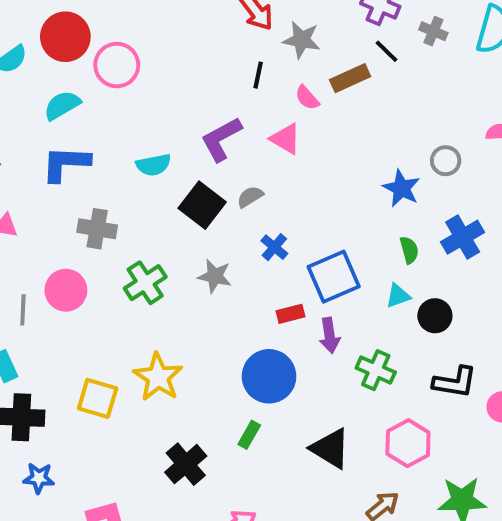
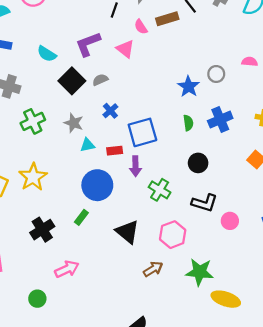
cyan semicircle: (154, 165) -> (47, 54), turned 36
cyan triangle: (398, 296) -> (88, 145), moved

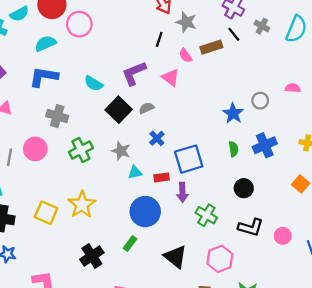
pink circle: (230, 221) -> (283, 236), moved

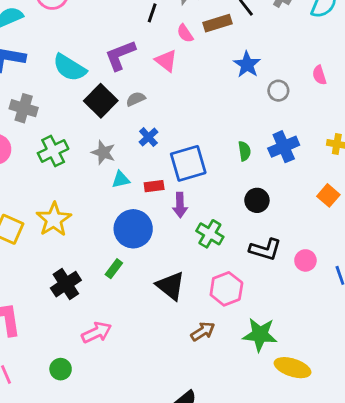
cyan semicircle: (94, 83) -> (70, 68), size x1.4
pink semicircle: (293, 88) -> (319, 75), turned -112
blue star: (233, 113) -> (247, 65), moved

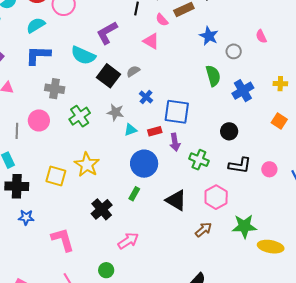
purple L-shape: (120, 55) -> (107, 33), moved
green semicircle: (244, 151) -> (213, 76), moved, size x1.5
blue square: (188, 163) -> (177, 112), turned 32

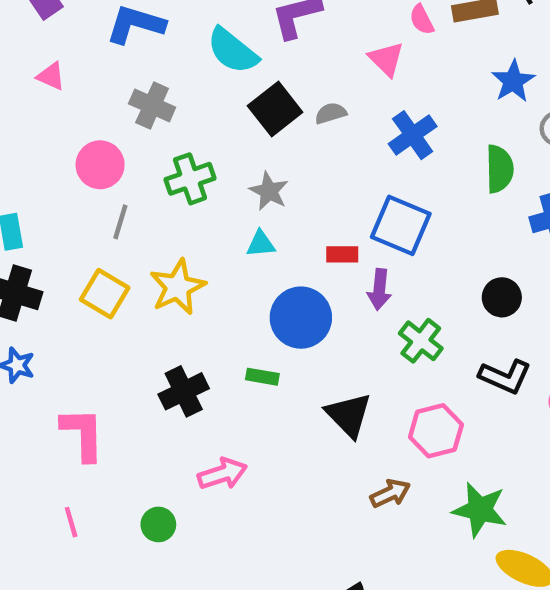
blue cross: (146, 97) -> (413, 135), moved, size x1.5
cyan triangle: (130, 130) -> (261, 244), moved
gray line: (17, 131) -> (120, 222), moved
green rectangle: (134, 194) -> (262, 377), turned 56

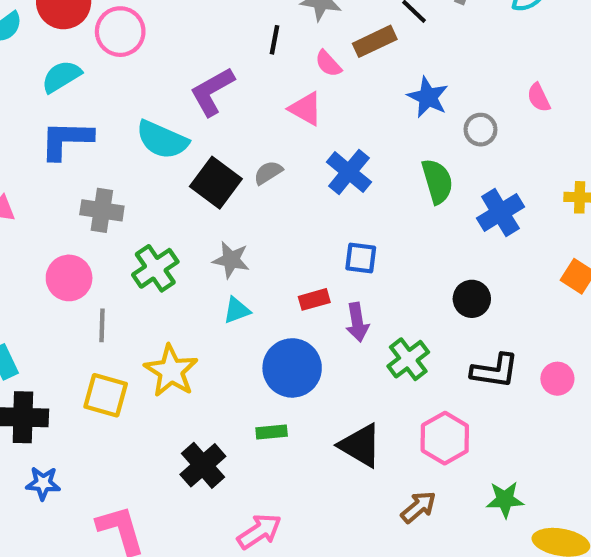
blue square: (401, 225) -> (361, 258), size x0.6
green cross: (421, 341) -> (408, 359), turned 30
green star: (480, 510) -> (505, 500), size x0.7

